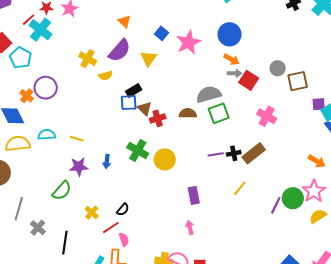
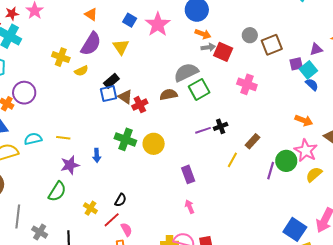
brown rectangle: (254, 153) -> (252, 141), moved, size x0.7

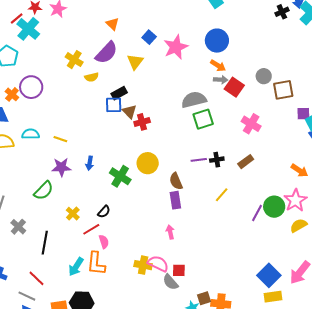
brown semicircle: (169, 95) -> (176, 181), moved, turned -114
green cross: (125, 139) -> (120, 176), moved
brown rectangle: (252, 141) -> (246, 162), moved

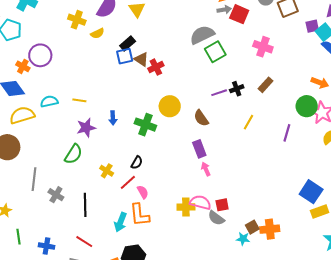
purple rectangle: (175, 200) -> (199, 149), moved
green circle: (274, 207) -> (307, 106), moved

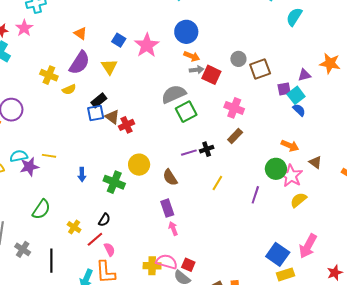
brown rectangle: (265, 85) -> (235, 136), moved
purple star: (86, 128) -> (29, 167), moved
red square: (222, 205) -> (188, 265), turned 32

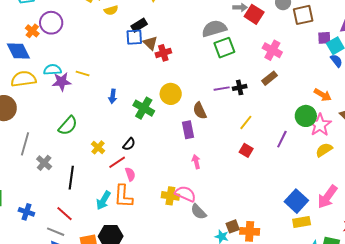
purple rectangle: (167, 208) -> (188, 130), moved
red square: (188, 265) -> (246, 150), moved

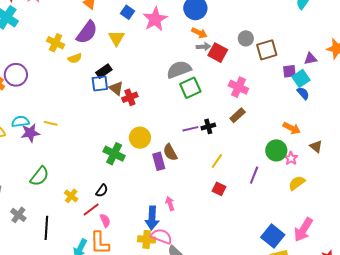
blue arrow: (113, 96) -> (152, 218), moved, size x1.6
pink star: (320, 125) -> (291, 158), size x0.6
purple rectangle: (188, 130) -> (159, 161), moved

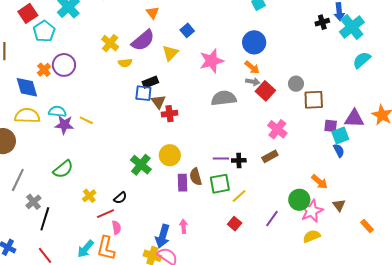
pink star: (155, 19) -> (212, 61), moved
purple triangle: (311, 59) -> (354, 119), size x1.5
green square: (190, 88) -> (220, 184), moved
pink star: (291, 158) -> (312, 211), size x1.6
black line: (46, 228) -> (45, 219), moved

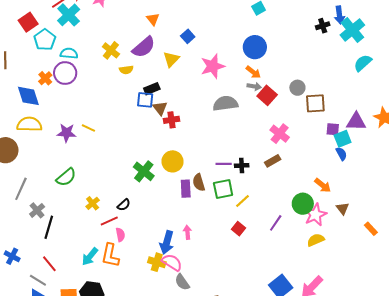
cyan semicircle: (57, 111) -> (69, 53), moved

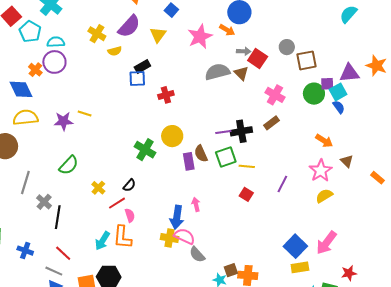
orange arrow: (253, 72) -> (227, 30), moved
brown triangle: (160, 108) -> (241, 73), moved
black cross: (242, 165) -> (241, 131), size x1.5
yellow line: (243, 201) -> (247, 166), turned 56
green circle: (303, 204) -> (314, 94), moved

